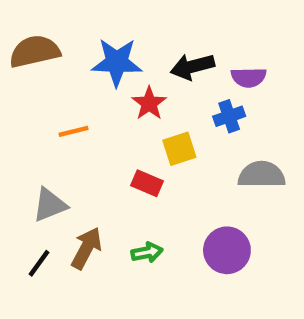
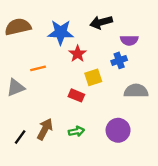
black arrow: (192, 67) -> (101, 22), moved
gray triangle: (50, 205) -> (16, 88), moved

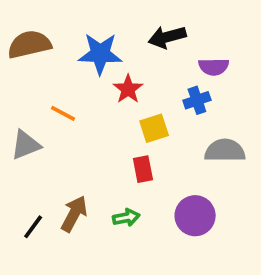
orange line: (38, 68) -> (63, 113), turned 42
red rectangle: (76, 95) -> (143, 169), moved, turned 56

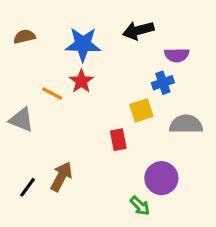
brown semicircle: (29, 44) -> (24, 37), size x0.6
red star: (128, 89) -> (81, 81), moved
yellow square: (154, 128) -> (141, 110), moved
gray triangle: (26, 145) -> (21, 120), turned 44
green arrow: (126, 218) -> (140, 206), moved, turned 55

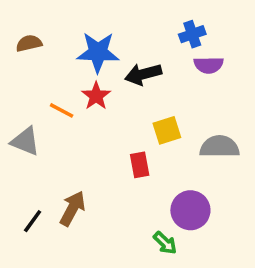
black arrow: (138, 30) -> (143, 74), moved
blue cross: (163, 83) -> (192, 34), moved

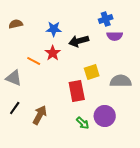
blue star: (98, 52) -> (54, 29), size x0.7
red rectangle: (140, 165) -> (77, 91), size x1.5
black line: (33, 221) -> (15, 108), moved
green arrow: (165, 243) -> (83, 123), moved

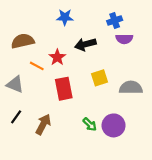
brown semicircle: (16, 24) -> (23, 41), moved, size x1.5
blue star: (54, 29) -> (65, 17), moved
red rectangle: (77, 91) -> (64, 89), moved
green arrow: (83, 123) -> (90, 124), moved

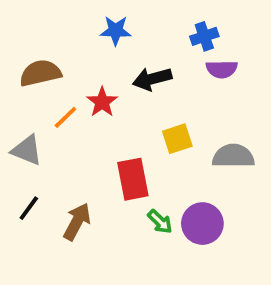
orange line: (37, 66) -> (65, 117), turned -72
red rectangle: (64, 89) -> (133, 179), moved

